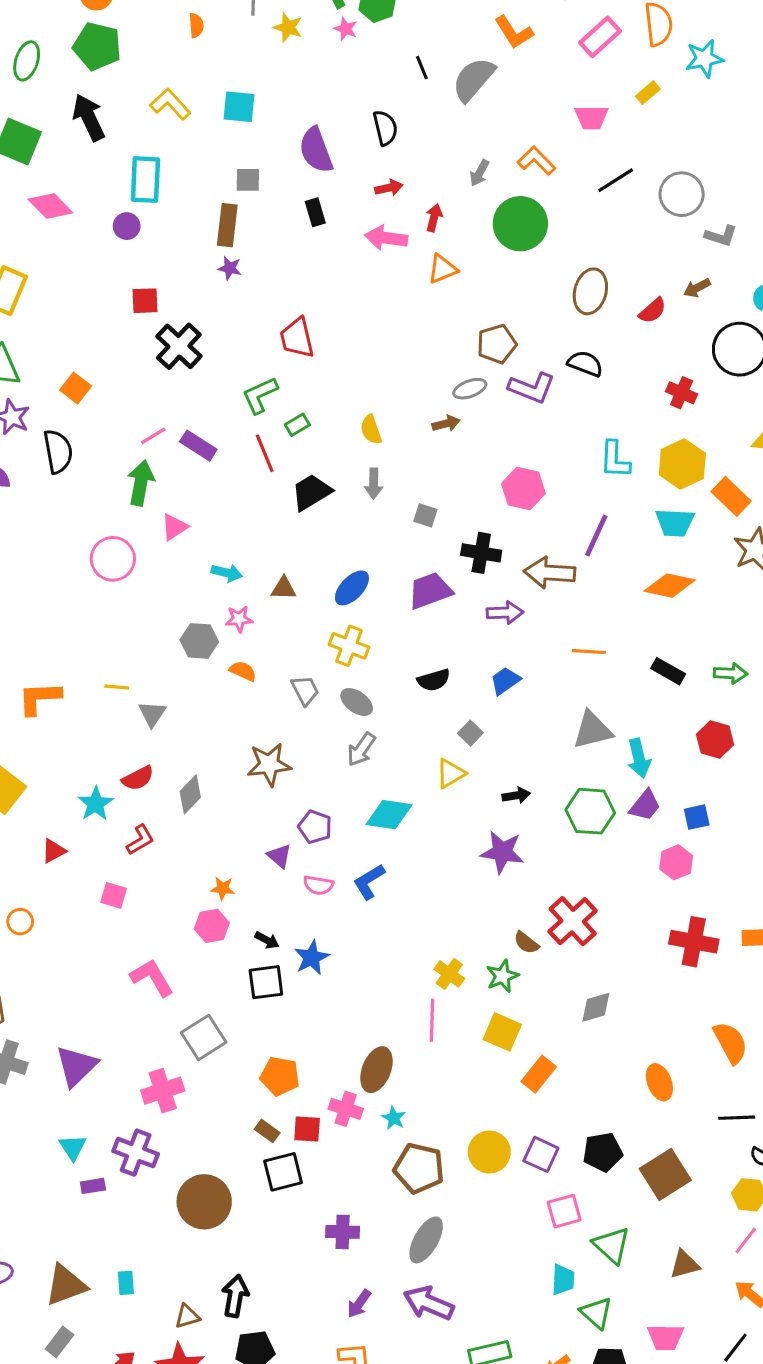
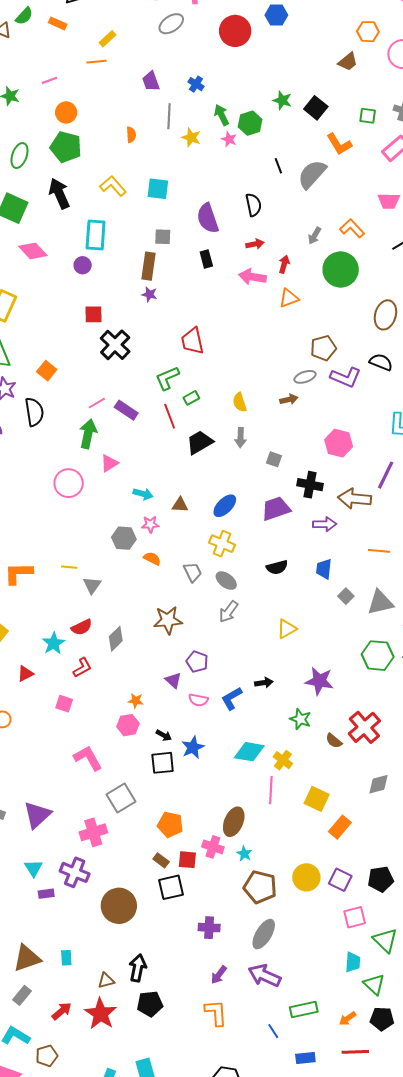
blue trapezoid: (505, 681) -> (324, 569), turned -50
gray square: (470, 733) -> (346, 596), moved
black arrow: (516, 795) -> (264, 683), moved
cyan diamond: (389, 815) -> (249, 752), moved
green star: (502, 976) -> (300, 719), moved, turned -30

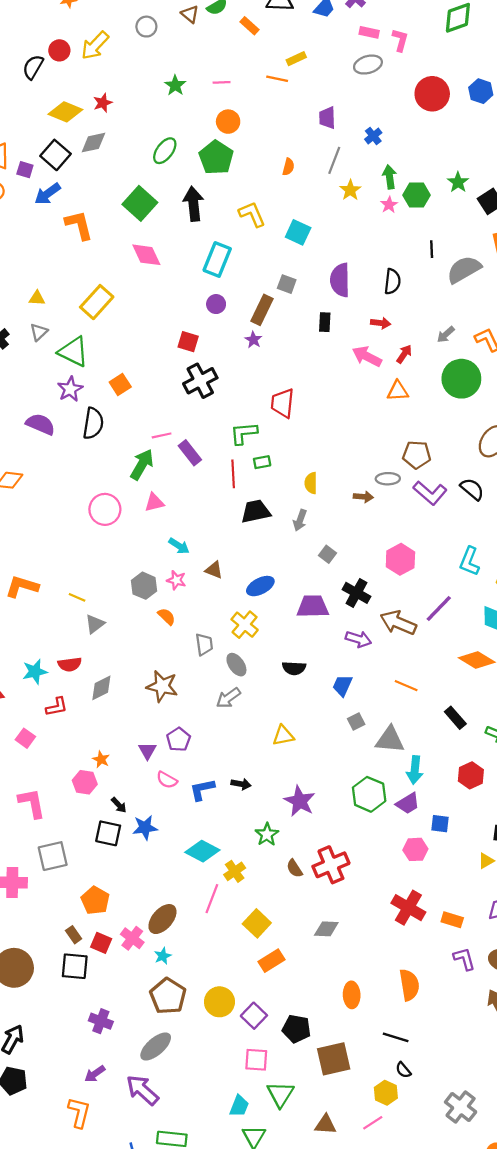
purple circle: (83, 265) -> (216, 304), moved

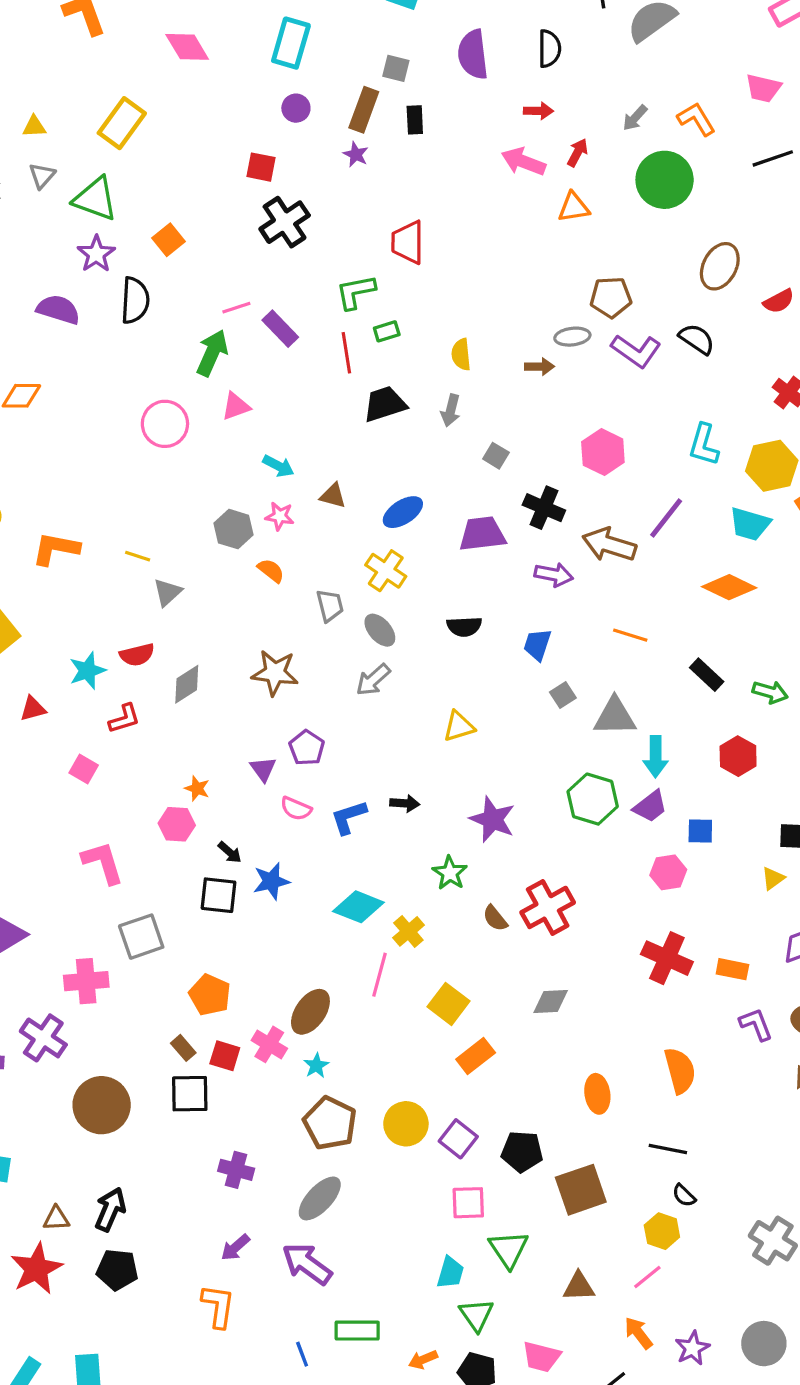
black rectangle: (325, 322) -> (415, 120), moved

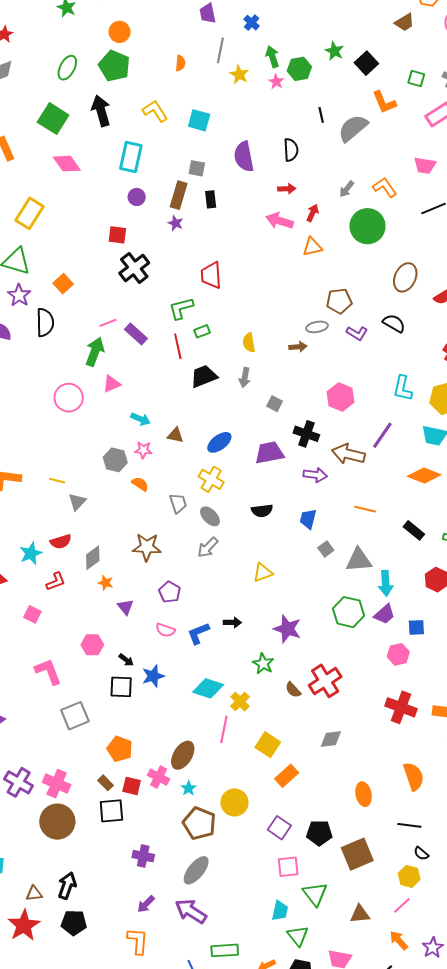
purple L-shape: (636, 351) -> (357, 333), size x0.7
purple triangle: (263, 769) -> (125, 607), moved
orange star: (197, 789) -> (106, 583), moved
pink cross: (86, 981) -> (57, 784), moved, turned 32
yellow circle: (406, 1124) -> (234, 802), moved

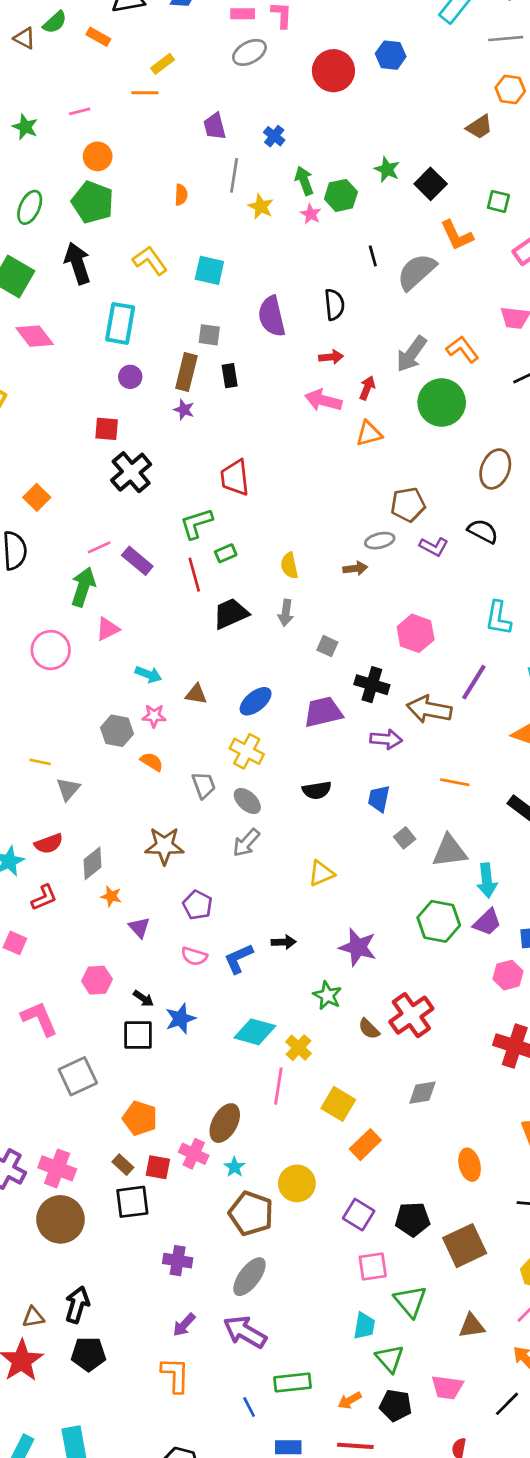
gray arrow: (347, 189) -> (412, 354), size x1.6

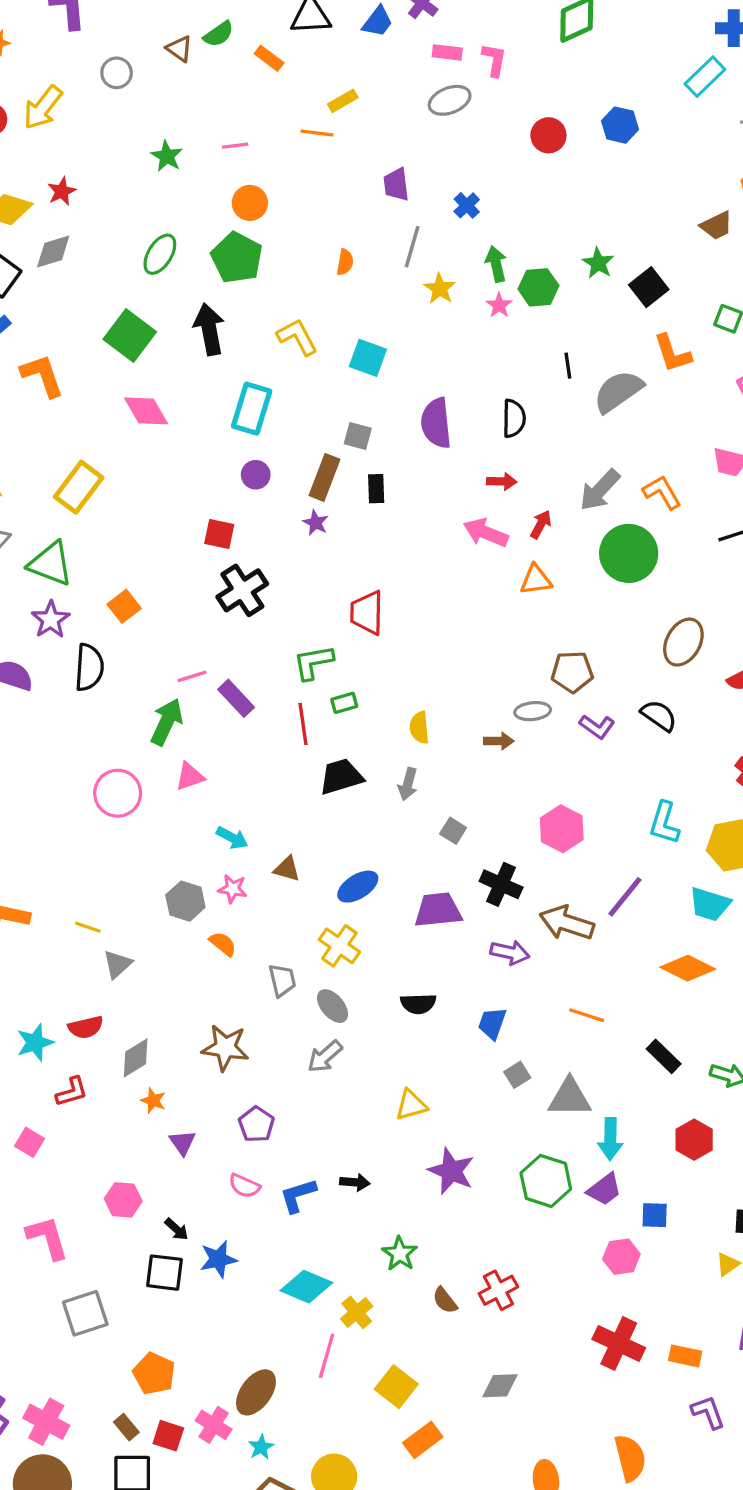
red circle: (333, 71) -> (548, 135), size x0.7
purple star: (358, 947) -> (451, 1171), moved
red cross: (411, 1015) -> (498, 1290), size x0.7

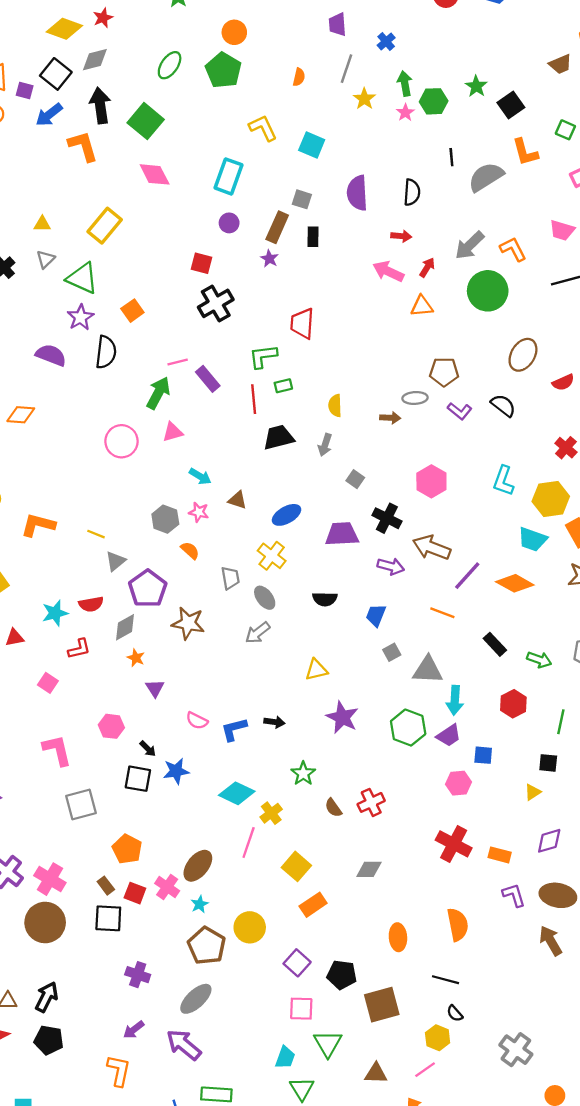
black arrow: (209, 329) -> (100, 106), moved
purple line: (625, 897) -> (467, 576), moved
purple pentagon: (256, 1124) -> (148, 589), moved, size x1.5

